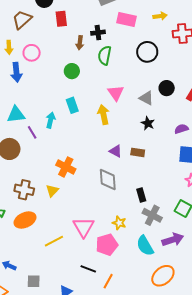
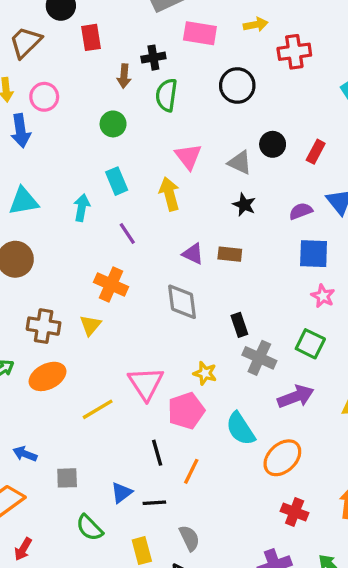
purple line: (32, 132) -> (127, 234), moved
cyan semicircle: (145, 246) -> (240, 429), moved
black line: (88, 269) -> (157, 453), turned 56

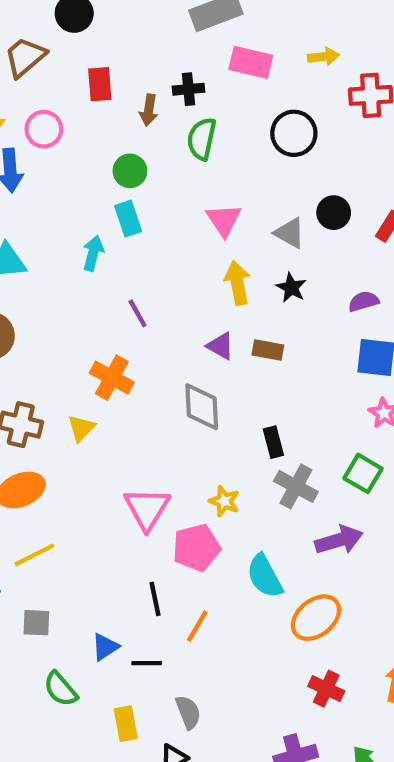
red rectangle: (91, 37) -> (100, 84), moved
cyan rectangle: (117, 181) -> (128, 219), moved
yellow arrow: (169, 194) -> (237, 283), moved
cyan arrow: (82, 208) -> (93, 253), moved
yellow line: (98, 409) -> (34, 555), moved

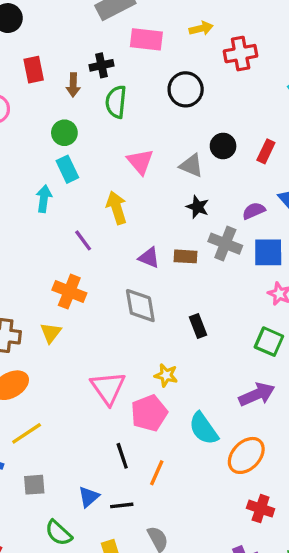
yellow arrow: (237, 283) -> (117, 208), moved
gray cross: (296, 486) -> (225, 244), moved

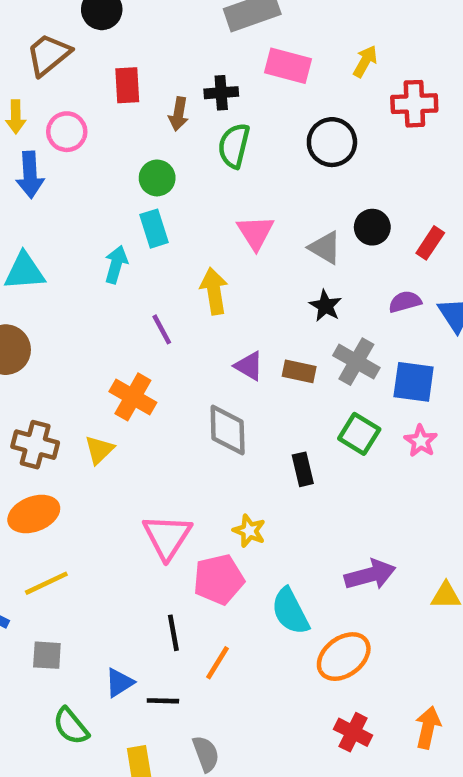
yellow arrow: (201, 28) -> (365, 61), turned -55
purple semicircle: (254, 211) -> (405, 302), moved
green square: (269, 342) -> (359, 434), moved

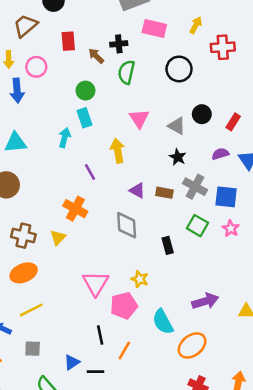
brown arrow: (178, 114) -> (96, 56), turned 126

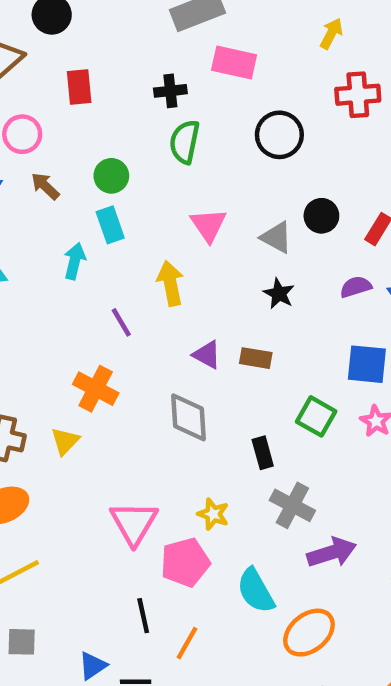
yellow arrow: (196, 25) -> (331, 34), moved
brown arrow: (96, 56) -> (45, 186), moved
gray cross: (195, 187) -> (292, 505), moved

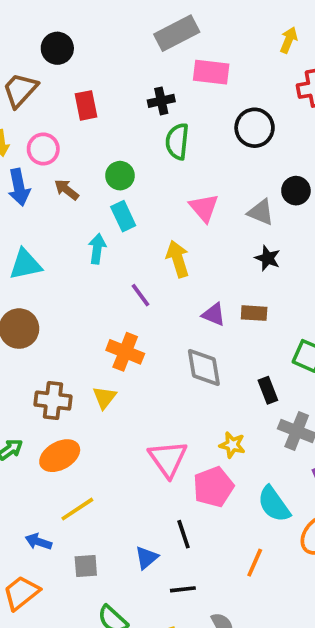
orange line: (187, 643) -> (255, 563), moved
blue triangle: (93, 666) -> (147, 558), moved

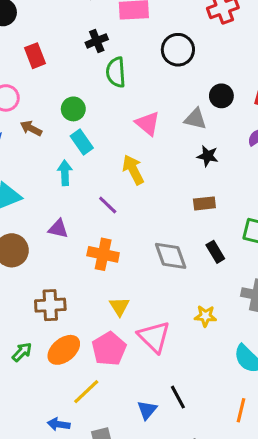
purple triangle: (214, 314) -> (58, 229), moved
black rectangle: (268, 390) -> (215, 252), moved
yellow triangle: (104, 397) -> (119, 306), moved
pink pentagon: (213, 487) -> (109, 349), moved
blue triangle: (147, 558) -> (147, 410), moved

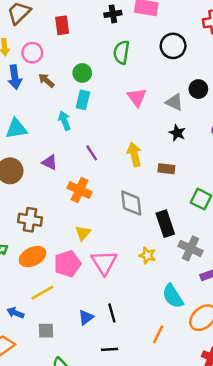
black cross: (97, 41) -> (113, 14), moved
cyan rectangle: (82, 142) -> (83, 100), turned 36
yellow arrow: (133, 170) -> (134, 154), moved
cyan arrow: (65, 173) -> (64, 121), turned -30
black rectangle: (215, 252) -> (165, 224), moved, size x1.5

